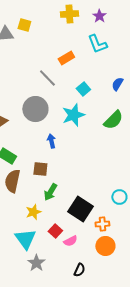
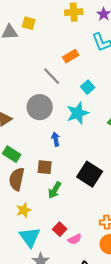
black square: (80, 209) -> (90, 174), moved
yellow star: (33, 212) -> (24, 210), moved

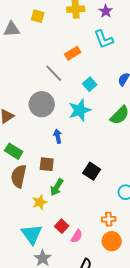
yellow square: (29, 23) -> (38, 16), moved
black square: (90, 174) -> (92, 171), size x0.7
yellow star: (24, 210) -> (40, 202), moved
pink semicircle: (75, 239) -> (77, 236), turned -32

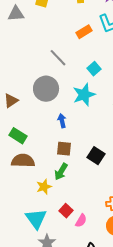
orange rectangle: (73, 53) -> (84, 32), moved
brown square: (47, 164) -> (64, 149), moved
brown semicircle: (19, 176) -> (23, 161), turned 80

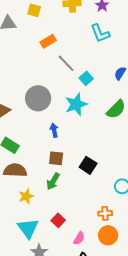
orange rectangle: (84, 32) -> (48, 41), moved
gray line: (58, 58) -> (66, 63), moved
yellow star: (44, 187) -> (26, 196), moved
pink semicircle: (81, 221) -> (79, 238), moved

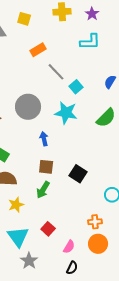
cyan L-shape: (100, 33) -> (90, 42), turned -70
cyan star: (76, 104) -> (66, 113), turned 30

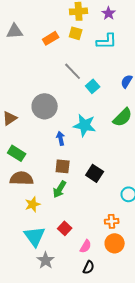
yellow square: (24, 19) -> (76, 33), moved
orange rectangle: (38, 50) -> (51, 38), moved
cyan star: (66, 113) -> (85, 125), moved

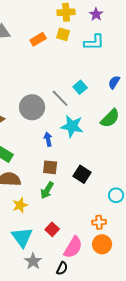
gray line: (73, 71) -> (60, 98), moved
pink semicircle: (86, 246) -> (73, 247), size x1.6
black semicircle: (89, 267) -> (62, 268), moved

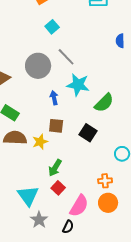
blue semicircle: (114, 82) -> (120, 41), turned -32
cyan square: (80, 87) -> (52, 27), moved
green semicircle: (110, 118) -> (104, 103), moved
green arrow: (47, 190) -> (55, 168), moved
yellow star: (20, 205) -> (40, 142), moved

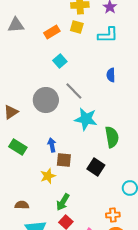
blue semicircle: (120, 41) -> (111, 75), moved
blue arrow: (54, 98) -> (52, 145), moved
green semicircle: (104, 103) -> (112, 137), turned -55
brown semicircle: (15, 138) -> (22, 205), moved, size x0.6

